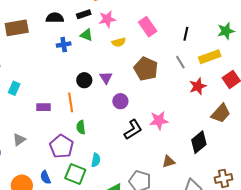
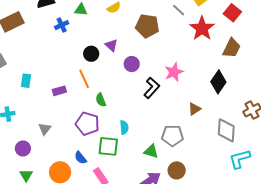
red star: (198, 86) -> (202, 28), size x1.4

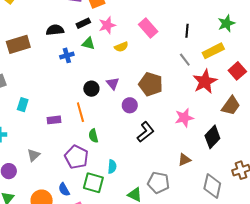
brown pentagon: (147, 26) -> (151, 84), moved
pink star: (174, 72) -> (184, 118), moved

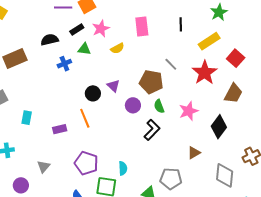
pink rectangle: (148, 28) -> (142, 26), turned 42
gray line: (185, 60) -> (171, 64), moved
green semicircle: (93, 136) -> (159, 106), moved

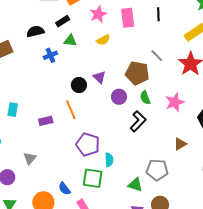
black line: (181, 24) -> (158, 14), moved
pink star: (101, 29) -> (98, 14), moved
purple pentagon: (86, 163) -> (88, 144), moved

